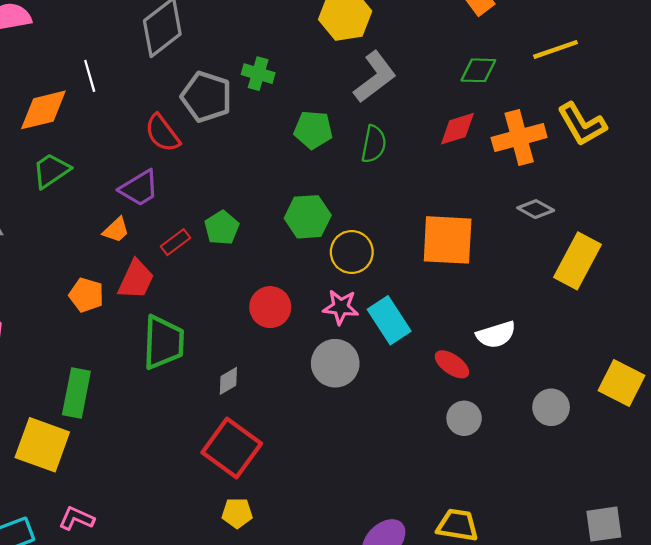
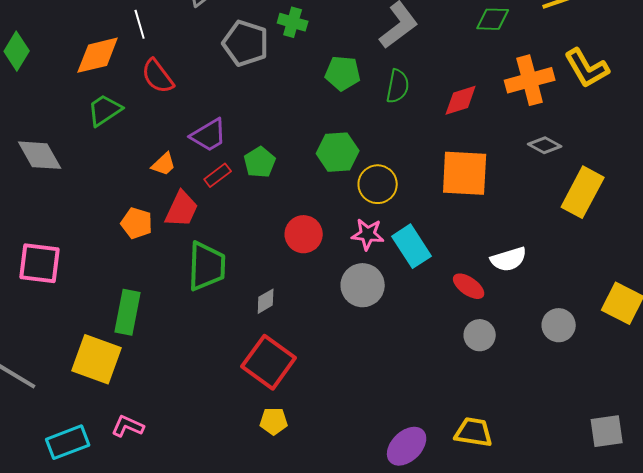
red diamond: (457, 129) -> (461, 100), moved
red semicircle: (162, 133) -> (158, 76), moved
purple trapezoid: (139, 188) -> (209, 135), moved

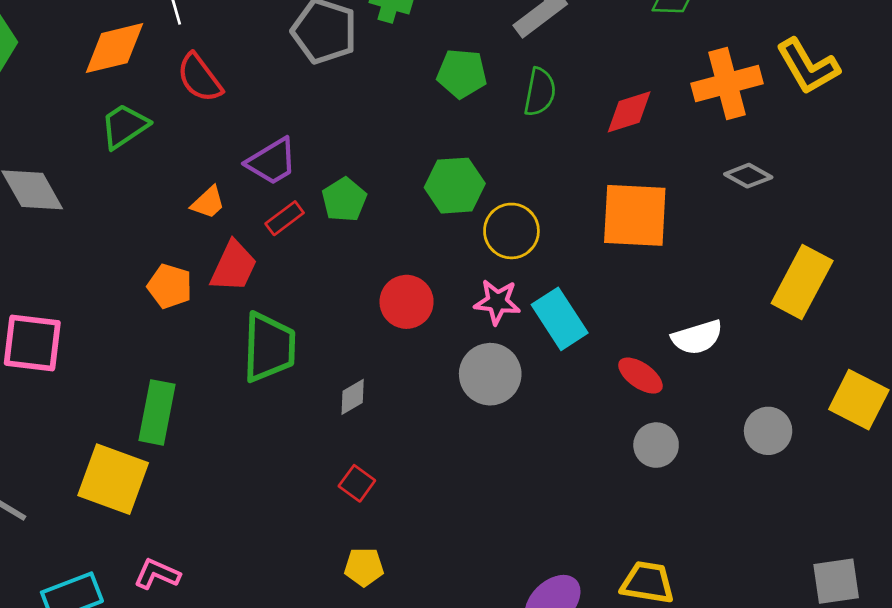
yellow rectangle: (583, 192) -> (802, 282), moved
red square: (269, 362) -> (357, 483), size x0.5

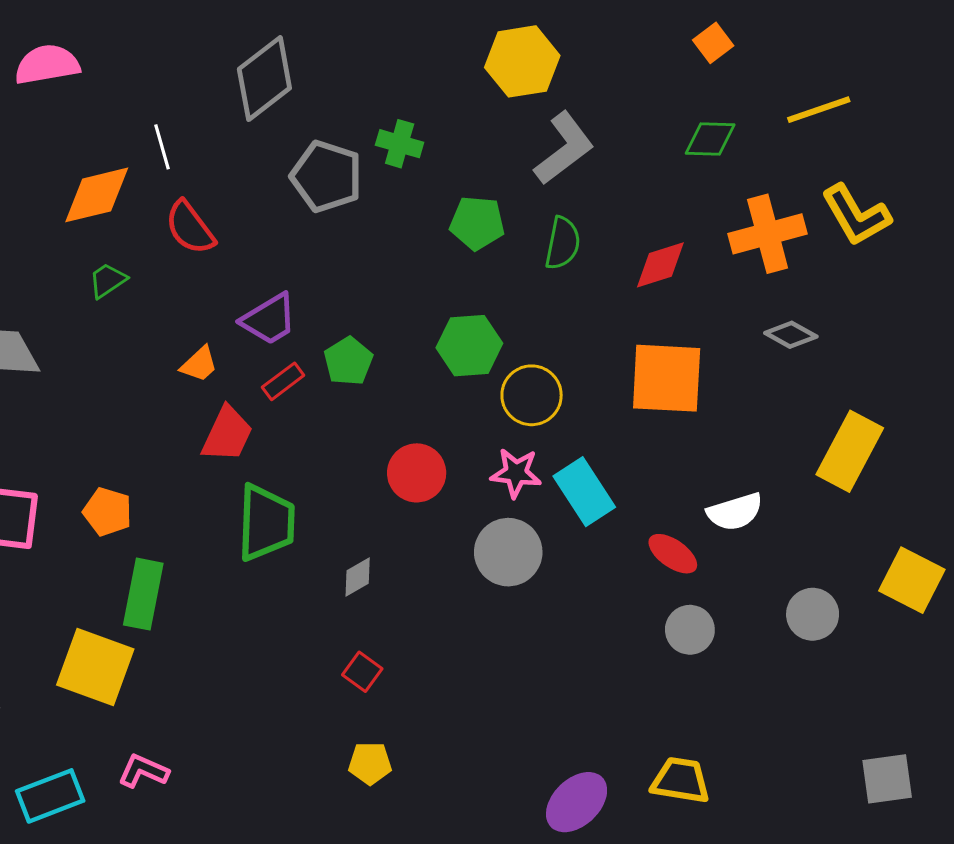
green trapezoid: (124, 126) -> (108, 280), size x0.7
orange pentagon: (170, 286) -> (108, 512), moved

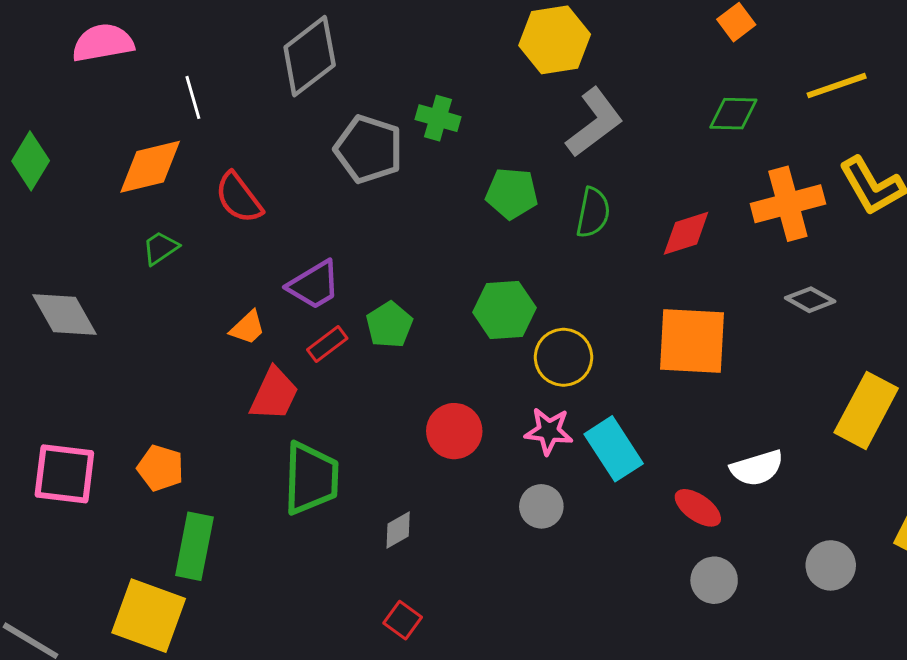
white line: (162, 147) -> (193, 97), moved
gray circle: (508, 552) -> (541, 506), size x0.7

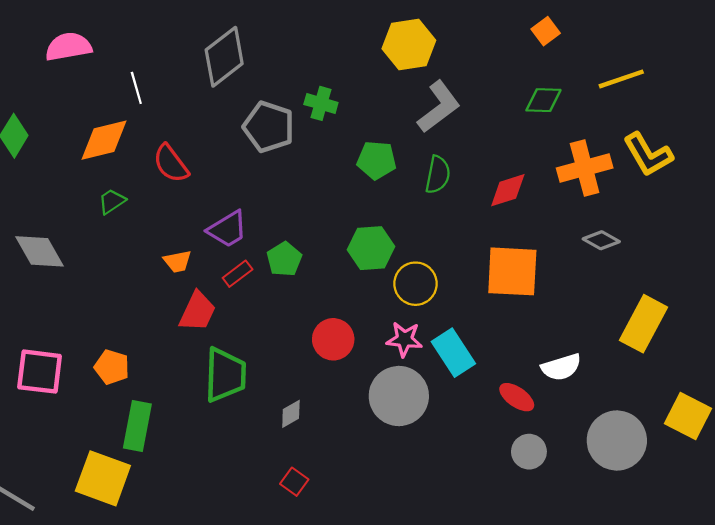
orange trapezoid: (248, 328) -> (177, 261), turned 32
gray circle: (541, 506) -> (399, 396), size x1.8
gray circle: (831, 565) -> (617, 441), size x1.6

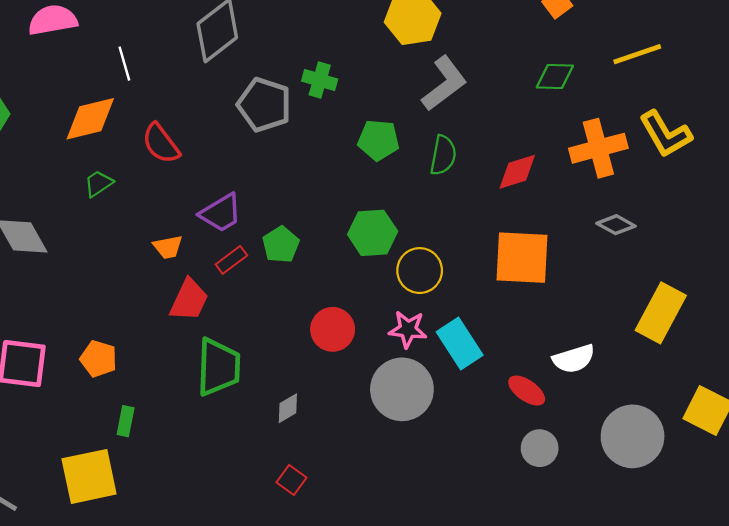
green rectangle: (137, 426) -> (126, 421), size x0.6
yellow square: (103, 478) -> (89, 476), turned -32

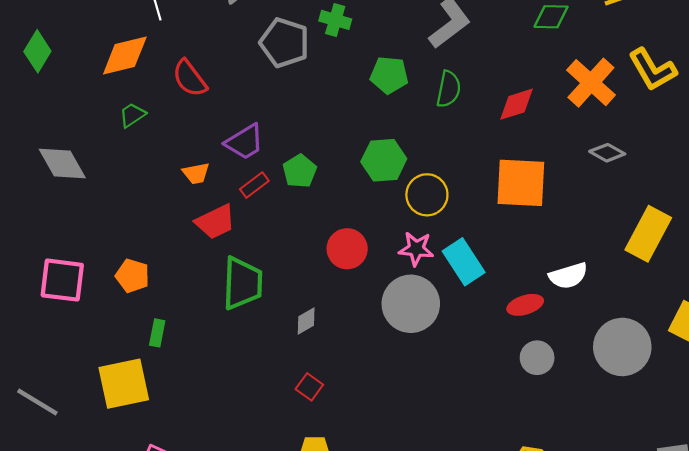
orange cross: (598, 148) -> (591, 83), turned -33
red trapezoid: (189, 300) -> (215, 222), turned 39
red ellipse: (527, 391) -> (525, 305), turned -52

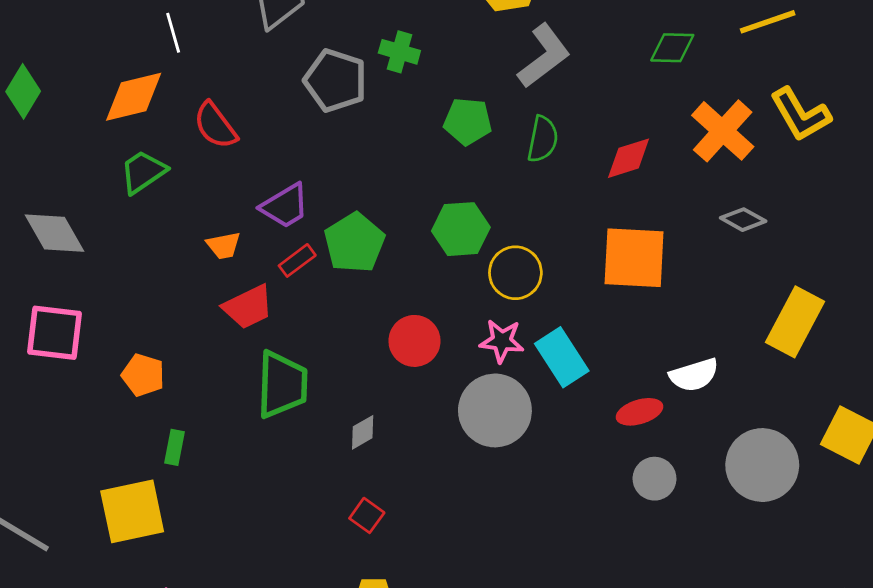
green trapezoid: (132, 115) -> (143, 172), size x1.4
green pentagon: (300, 171) -> (354, 243), size x1.4
pink square: (62, 280) -> (54, 333), moved

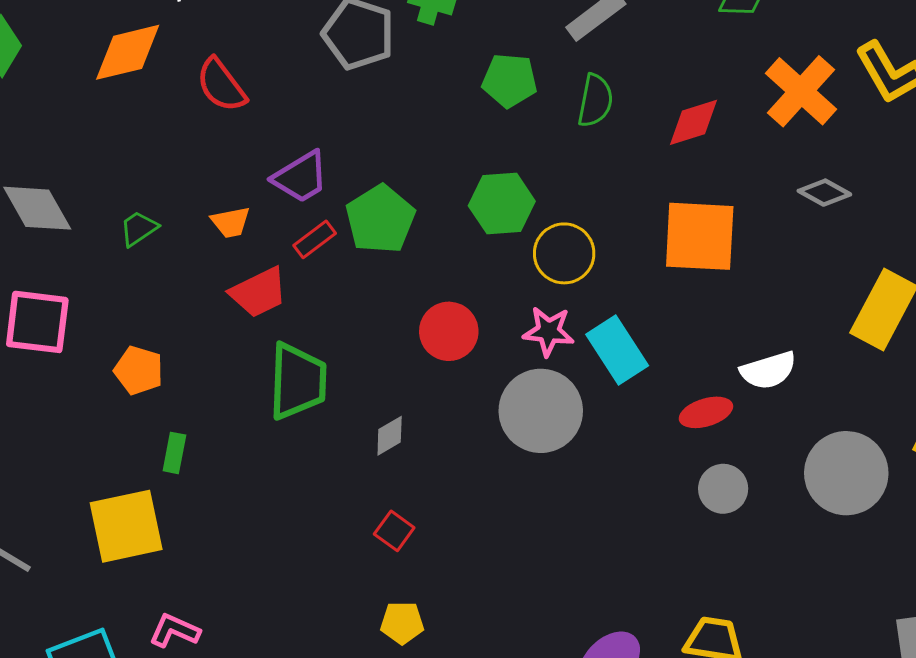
green trapezoid: (143, 172) -> (139, 228), moved, size x0.7

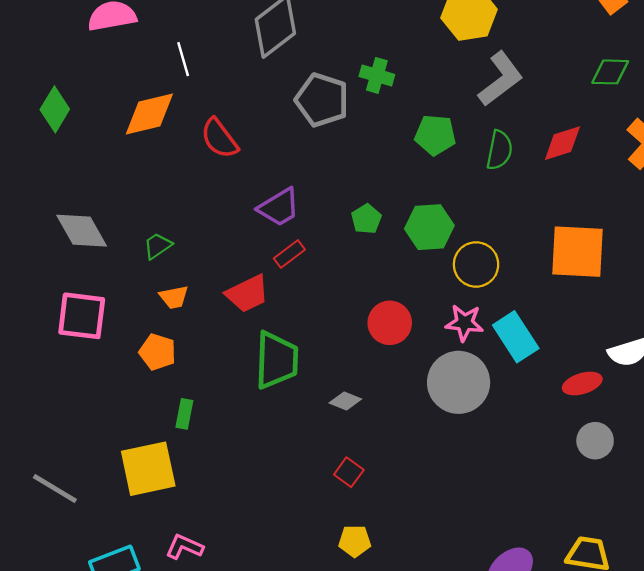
red diamond: (694, 122) -> (562, 143), moved
green pentagon: (380, 219) -> (366, 219), moved, size x0.6
orange trapezoid: (231, 222) -> (174, 297), moved
gray diamond: (390, 436) -> (345, 401), turned 52

